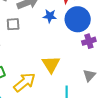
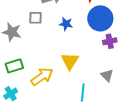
blue star: (50, 16) -> (66, 24), moved
gray triangle: (89, 75) -> (107, 75), turned -32

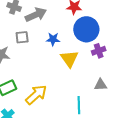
yellow triangle: (70, 61) -> (69, 59), moved
gray triangle: (107, 75) -> (101, 85), turned -40

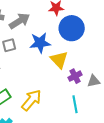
blue star: (53, 39) -> (40, 43), size x1.5
purple cross: (99, 51) -> (75, 76), moved

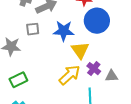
purple cross: (75, 76) -> (94, 69), turned -32
yellow arrow: (31, 100) -> (70, 75), moved

